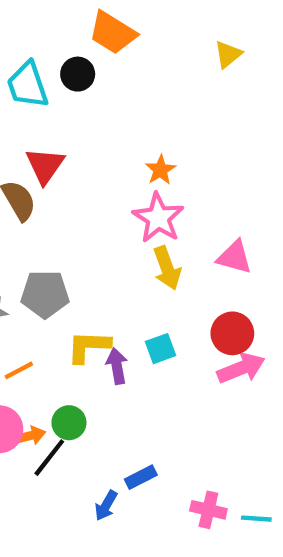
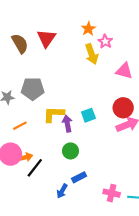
red triangle: (45, 166) -> (46, 38), moved
pink star: (158, 218) -> (105, 41), moved, size x0.6
yellow arrow: (167, 268) -> (92, 54), moved
green circle: (69, 423) -> (71, 151), moved

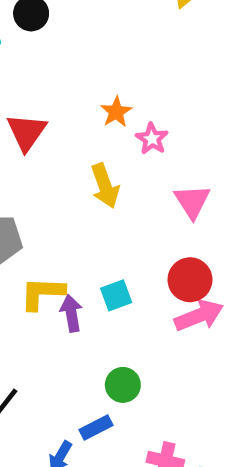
yellow arrow: (92, 54) -> (105, 186), moved
pink triangle: (124, 71) -> (192, 201), turned 42
green circle: (71, 151) -> (123, 385), moved

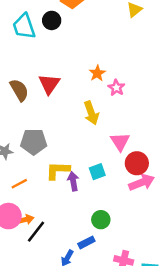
pink triangle: (192, 201) -> (120, 142), moved

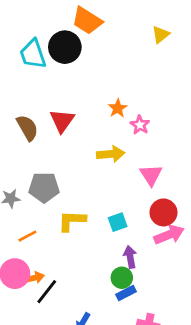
black circle: (52, 20) -> (65, 47), size x1.5
yellow arrow: (91, 113) -> (111, 154), turned -75
pink triangle: (120, 142) -> (151, 175), moved
purple arrow: (73, 181) -> (130, 257), moved
blue rectangle: (86, 242) -> (126, 293), moved

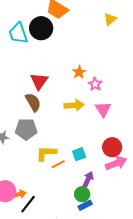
brown semicircle: (27, 128) -> (33, 102), moved
pink triangle: (151, 175) -> (103, 109), moved
orange line: (27, 236) -> (58, 164), moved
purple arrow: (130, 257) -> (88, 179), turned 35

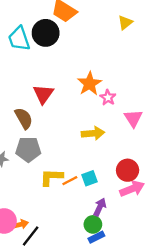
orange star: (79, 72) -> (89, 84), size x1.5
brown semicircle: (33, 102) -> (24, 118), moved
yellow arrow: (74, 105) -> (93, 133), moved
pink triangle: (103, 109) -> (133, 118), moved
orange line: (58, 164) -> (70, 181), moved

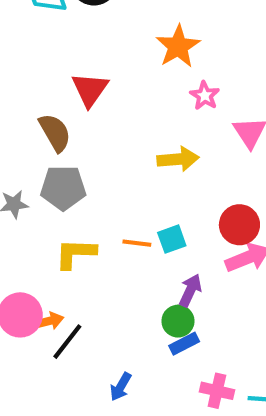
orange star: (89, 84) -> (178, 46), moved
yellow L-shape: (51, 177) -> (75, 253), moved
orange line: (70, 181) -> (137, 243), turned 35

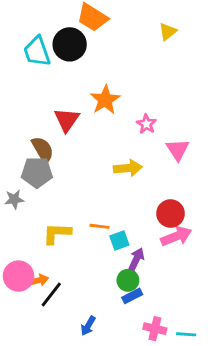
orange star: (178, 46) -> (105, 100), moved
gray pentagon: (63, 188) -> (37, 172), moved
cyan square: (172, 239) -> (119, 241), moved

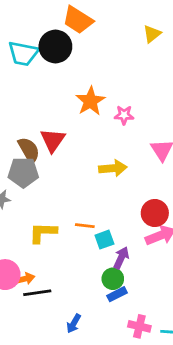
cyan trapezoid: (37, 52) -> (23, 53), turned -60
red triangle: (67, 120) -> (53, 140), moved
pink star: (146, 124) -> (124, 115), moved, turned -30
black line: (51, 295) -> (37, 293), turned 44

